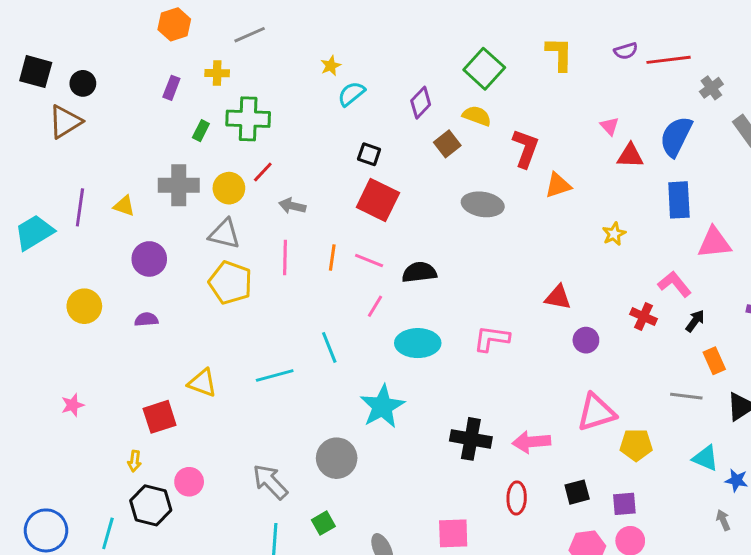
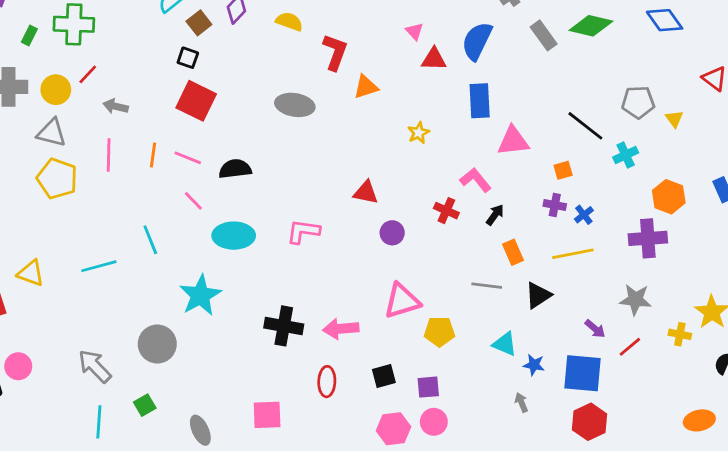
brown square: (447, 144) -> (199, 23), moved
pink line: (375, 306) -> (193, 201), turned -75

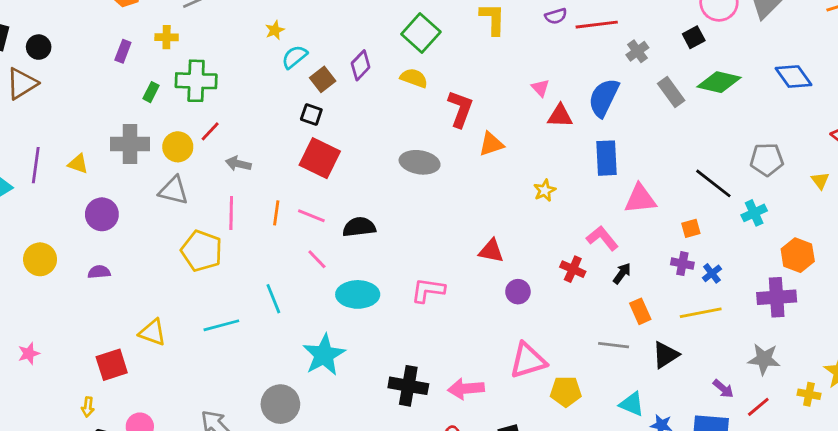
yellow triangle: (674, 119) -> (820, 181), moved
yellow pentagon: (57, 179) -> (202, 251), moved

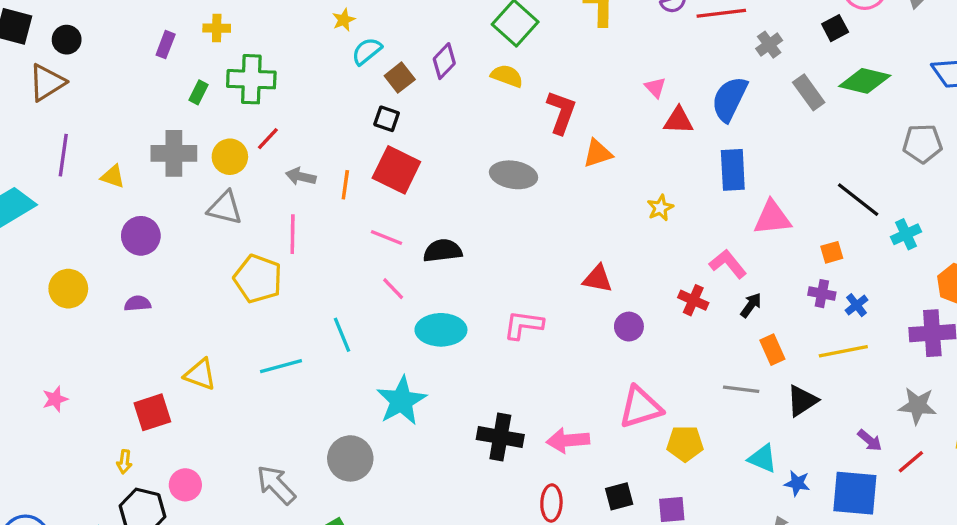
gray pentagon: (767, 159) -> (922, 144), moved
purple line: (36, 165) -> (63, 155), moved
orange line: (276, 213) -> (345, 185), moved

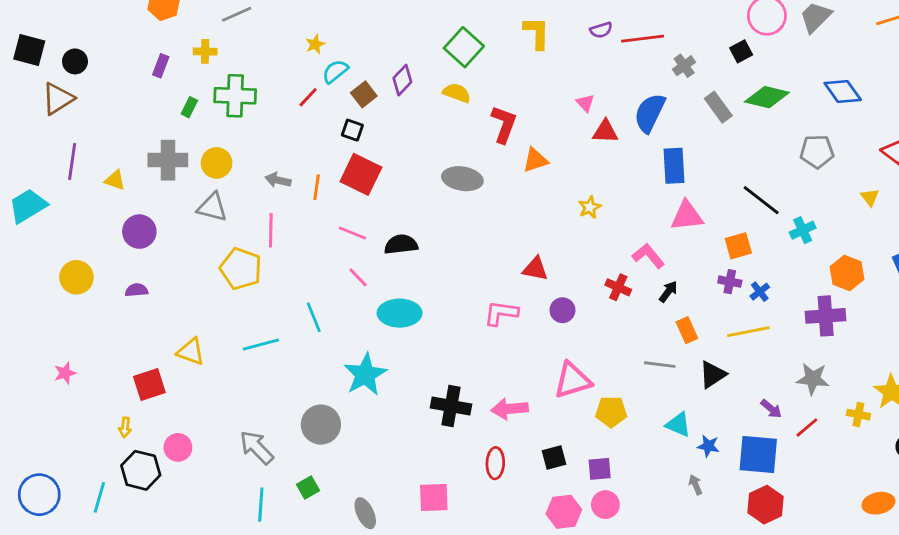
red line: (268, 139) -> (308, 97), moved
blue rectangle: (733, 170) -> (674, 166), moved
orange square: (832, 252) -> (738, 246), size x1.4
pink L-shape: (523, 325) -> (501, 313), moved

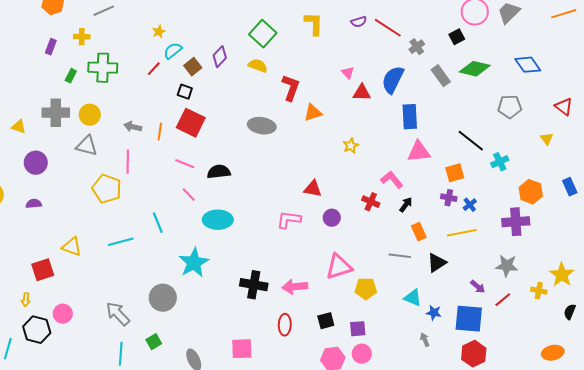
red line: (643, 39) -> (388, 28), turned 40

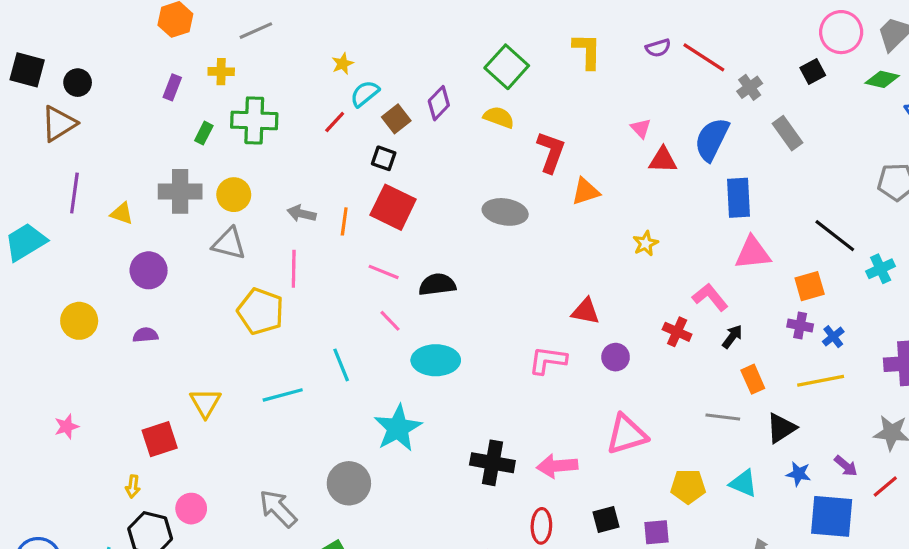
green diamond: (475, 69) -> (882, 79), moved, size x0.7
yellow triangle: (72, 247) -> (205, 403), turned 40
yellow pentagon: (366, 289) -> (688, 486), moved
blue star: (434, 313) -> (799, 474), moved

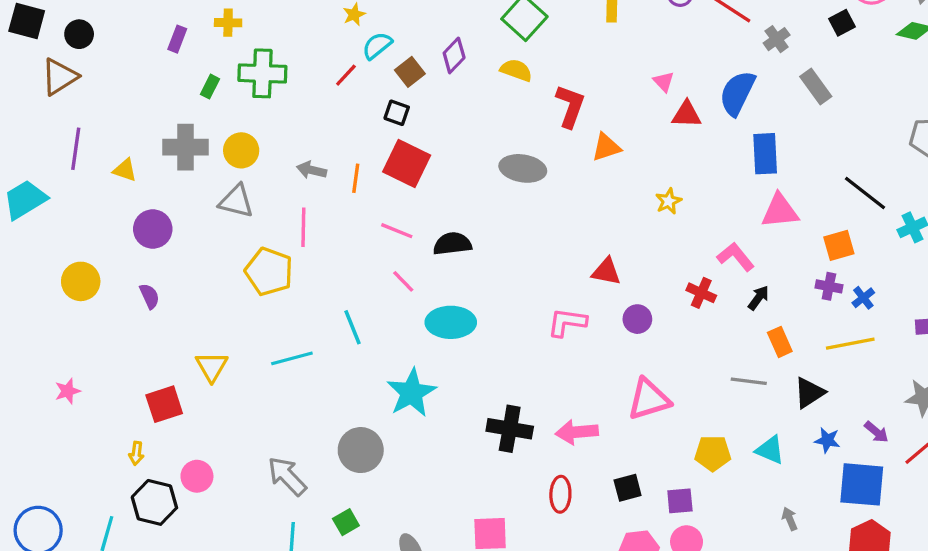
purple semicircle: (145, 335) -> (149, 296), turned 70

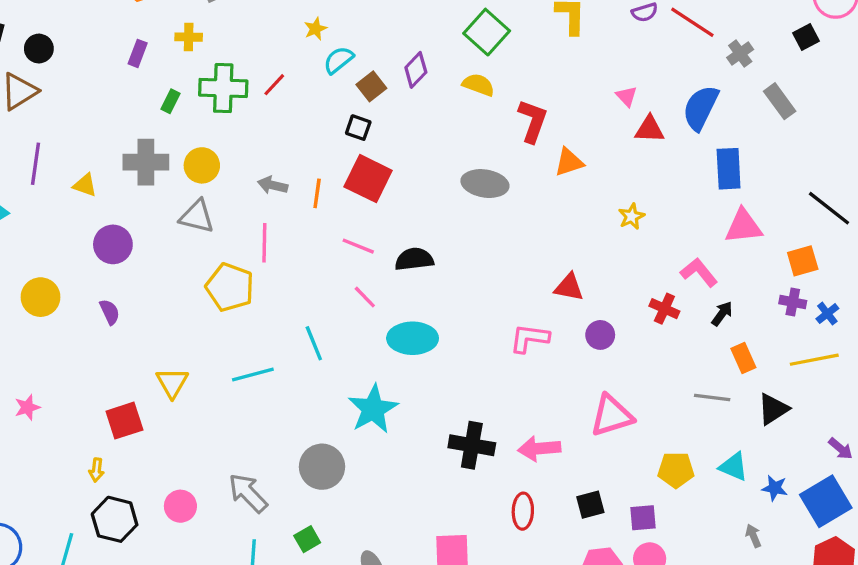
red line: (346, 75) -> (274, 85), moved
blue star: (827, 440) -> (775, 488), moved
pink circle: (197, 476) -> (180, 506), moved
blue square: (862, 484) -> (826, 501), turned -36

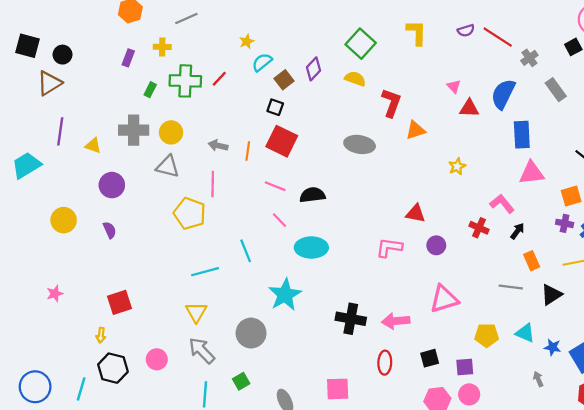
yellow triangle: (172, 383) -> (196, 312), moved

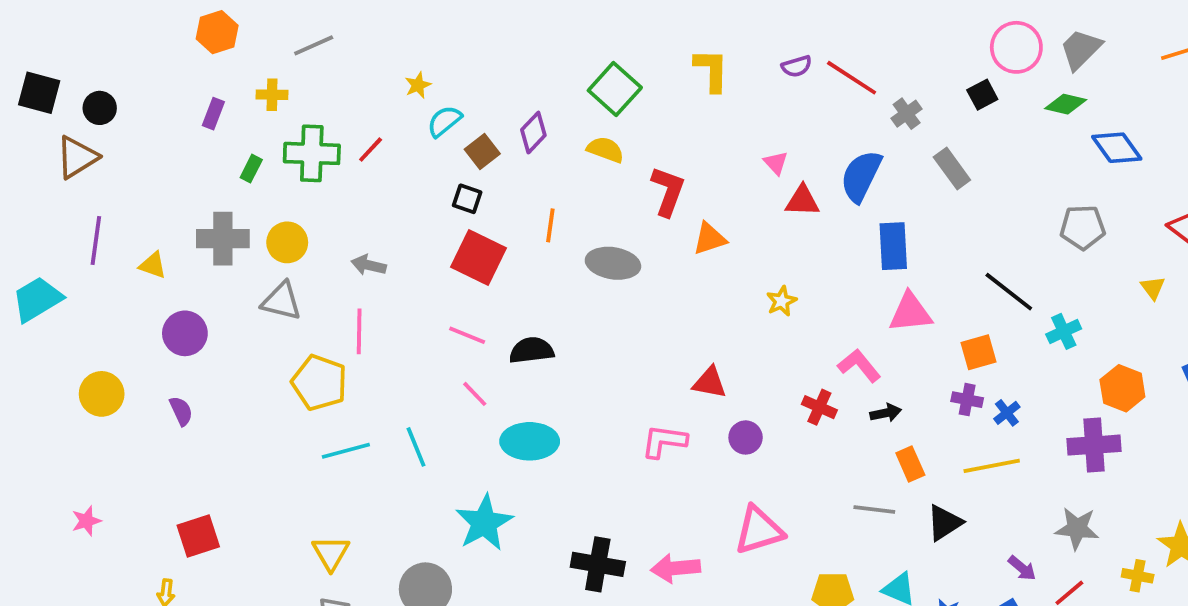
orange line: (248, 151) -> (550, 225), moved
black arrow: (517, 231) -> (886, 413), turned 42
cyan line: (205, 272) -> (346, 451), moved

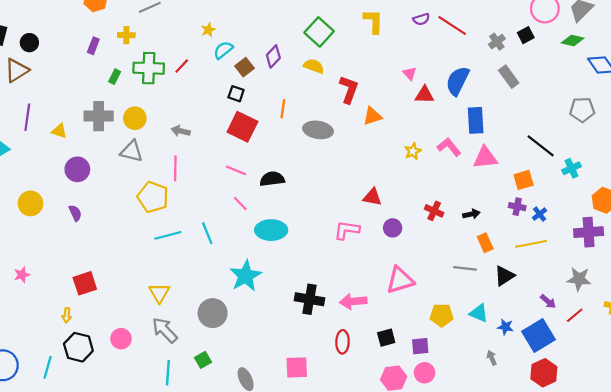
gray cross: (907, 114) -> (497, 42), moved
pink L-shape: (859, 366) -> (449, 147), moved

